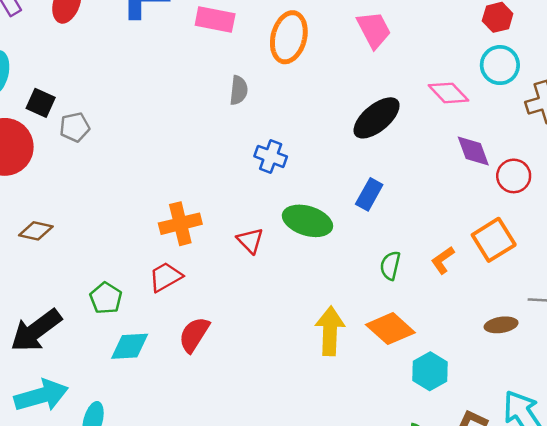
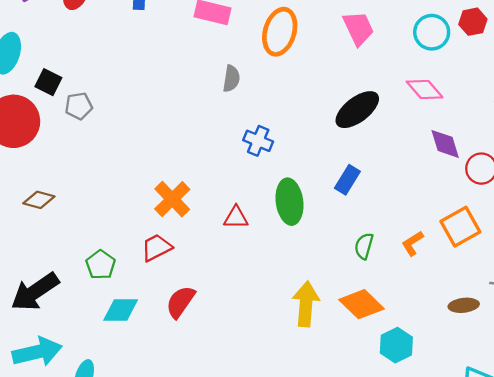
cyan circle: (500, 65) -> (432, 32), moved
green ellipse: (307, 221) -> (290, 202), turned 63
orange cross: (180, 224) -> (172, 199), turned -33
red triangle: (250, 241) -> (236, 218), turned -48

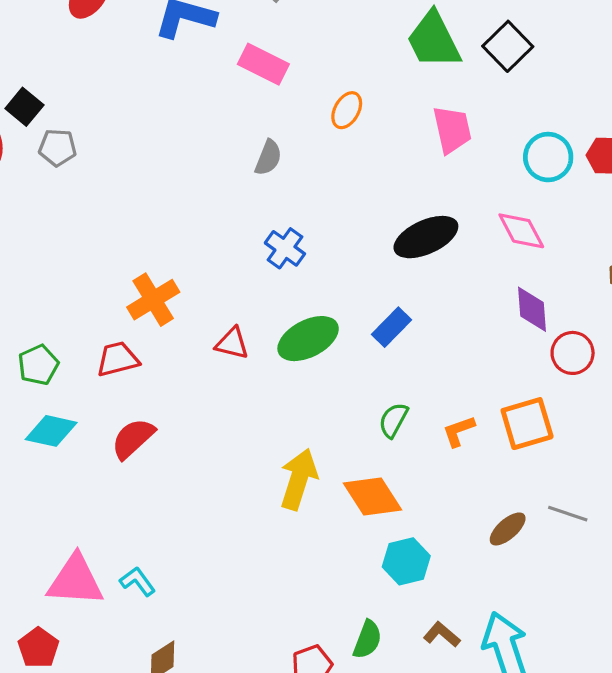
orange ellipse: (280, 32) -> (347, 110), size x0.6
green ellipse: (290, 202) -> (308, 339), turned 57
brown ellipse: (464, 305) -> (508, 529), turned -48

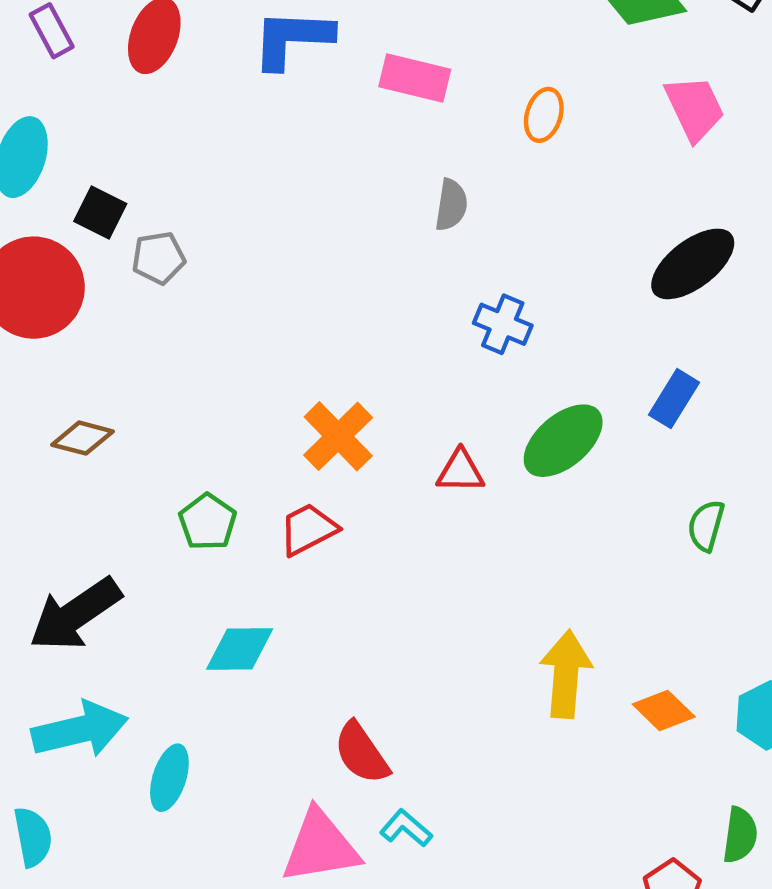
green pentagon: (38, 365) -> (208, 522), moved
red semicircle: (133, 438) -> (361, 753), moved, turned -69
yellow arrow: (299, 479) -> (566, 674), moved
orange diamond: (372, 497) -> (664, 711), moved, size x0.7

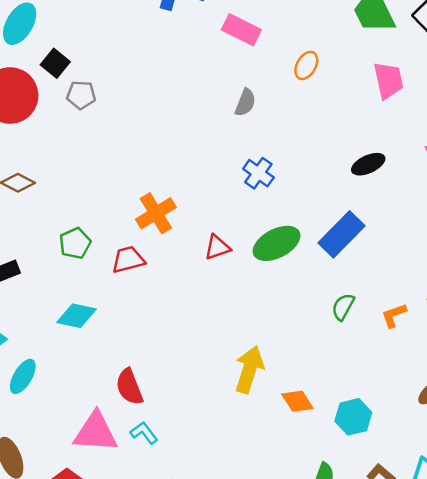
black ellipse: (693, 264) -> (368, 164), size x0.7
blue rectangle: (674, 399) -> (342, 234), size x1.5
red triangle: (460, 471) -> (217, 247), turned -32

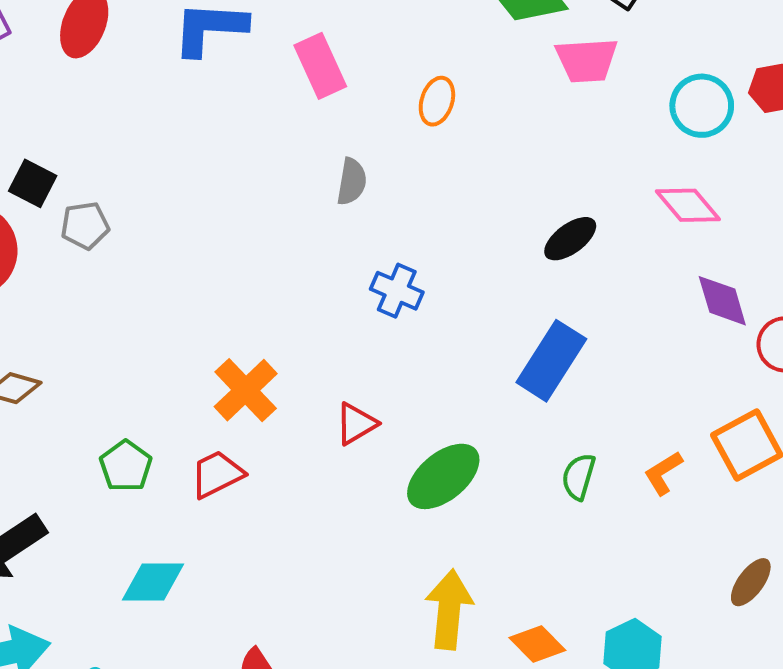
pink rectangle: (241, 30) -> (320, 66), turned 51
pink trapezoid: (388, 80) -> (587, 60), moved, turned 111
green ellipse: (277, 243) -> (443, 476), moved

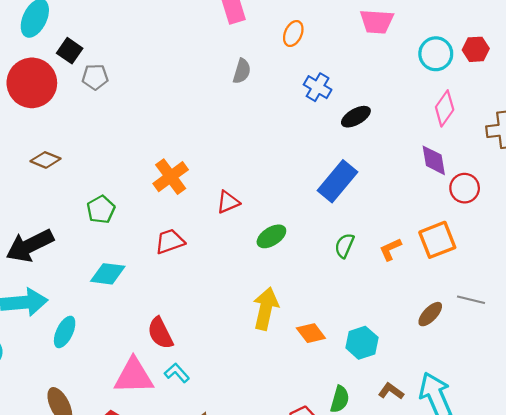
pink diamond: (688, 205) -> (445, 108), moved, turned 68
blue cross: (397, 291) -> (318, 87), moved
red trapezoid: (217, 474) -> (170, 241), moved
green ellipse: (443, 476) -> (271, 236), size x0.7

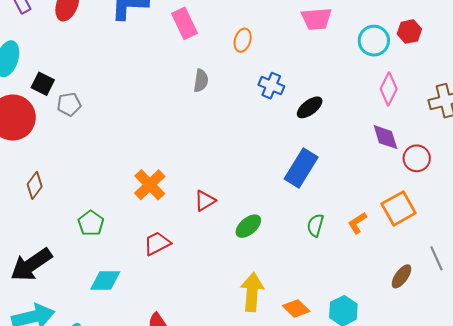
brown diamond: (45, 160) -> (35, 185), turned -68
gray line: (471, 300) -> (436, 258), turned 60

